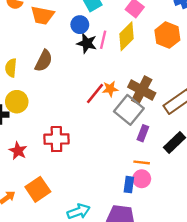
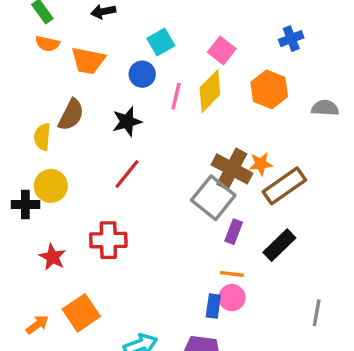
black star: (87, 43) -> (127, 122), moved, turned -30
brown semicircle: (44, 61) -> (71, 115), moved
orange star: (110, 89) -> (261, 164), moved
red line: (95, 94) -> (127, 174), moved

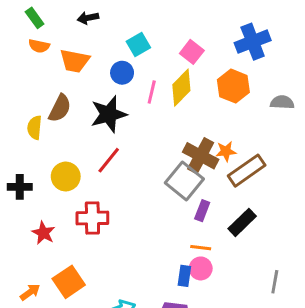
blue cross: (291, 39) -> (253, 42), size x1.6
black star: (127, 122) -> (109, 114), size x1.4
yellow circle: (51, 186) -> (66, 177), moved

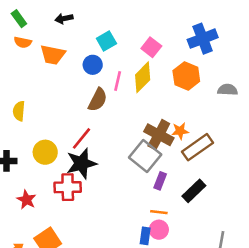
brown semicircle: (60, 108) -> (98, 100), moved
black star: (109, 114) -> (81, 163), moved

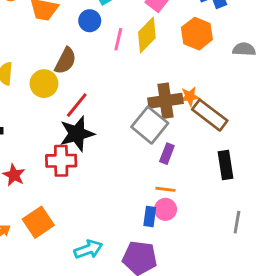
brown semicircle: (98, 100) -> (65, 61), moved
brown cross: (159, 135) -> (165, 101), turned -36
brown rectangle: (198, 147) -> (210, 115), turned 72
yellow circle: (45, 152) -> (44, 84), moved
black rectangle: (194, 191) -> (225, 165), moved, turned -55

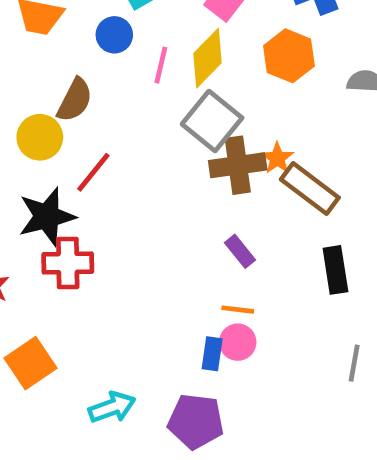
orange star: (190, 96) -> (277, 158), turned -30
gray square: (150, 125) -> (212, 121), moved
black star: (77, 134) -> (47, 216), moved
purple rectangle: (167, 154) -> (240, 251), turned -60

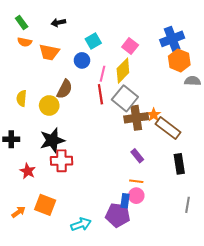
orange hexagon: (289, 56) -> (179, 60), moved
red line: (93, 172) -> (100, 94), moved, turned -48
orange square: (30, 363) -> (45, 205), turned -35
purple pentagon: (196, 421) -> (118, 215), moved

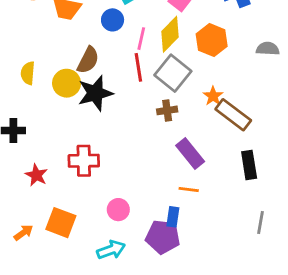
orange hexagon: (179, 60) -> (212, 40), moved
brown cross: (136, 118) -> (167, 110), moved, size x0.6
black star: (52, 140) -> (95, 93), moved
purple rectangle: (137, 156) -> (190, 154), size x1.5
pink circle: (136, 196) -> (118, 210), moved

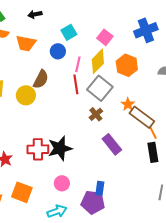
black star: (95, 93) -> (60, 148), moved
brown cross: (167, 110) -> (96, 114), turned -32
orange line: (189, 189) -> (153, 132), moved, turned 56

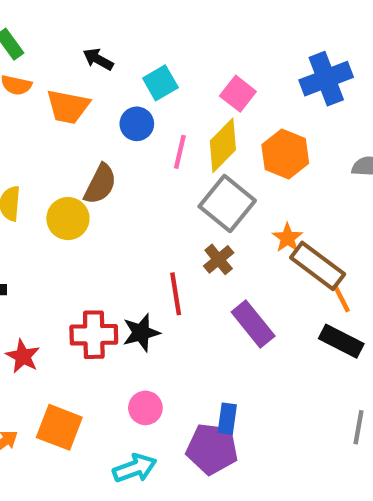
black arrow: (35, 14) -> (98, 59), moved, turned 40
red line: (76, 84) -> (176, 294), moved
black star: (60, 148) -> (141, 333), size x0.7
black rectangle: (153, 152) -> (341, 341), turned -54

